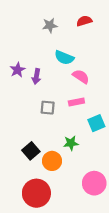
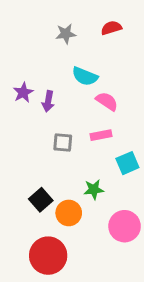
pink circle: (94, 183) -> (125, 226), moved

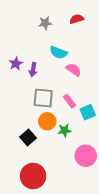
pink rectangle: (101, 135) -> (70, 101), moved, turned 64
gray square: (63, 142) -> (43, 98), size x1.5
orange circle: (69, 213) -> (47, 121), moved

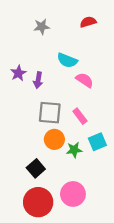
gray star: (45, 23) -> (42, 27), moved
cyan square: (88, 112) -> (97, 142), moved
black square: (28, 138) -> (36, 168), moved
pink circle: (86, 156) -> (73, 194), moved

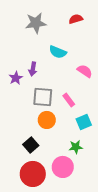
gray star: (42, 27) -> (36, 23), size x1.5
purple star: (18, 73) -> (16, 78), moved
pink semicircle: (85, 80) -> (85, 71), moved
green star: (74, 150) -> (76, 147), moved

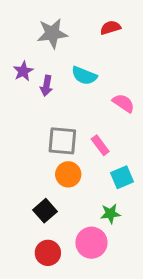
purple arrow: (33, 69) -> (46, 86), moved
purple star: (16, 78) -> (23, 71), moved
red circle: (33, 174) -> (48, 253), size x0.7

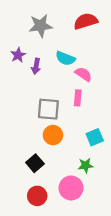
red semicircle: (110, 28) -> (86, 21), size x1.5
pink semicircle: (123, 103) -> (83, 74), moved
pink rectangle: (100, 145) -> (78, 98), moved, turned 42

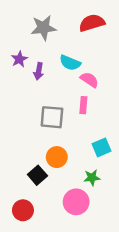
orange circle: (53, 135) -> (57, 157), moved
red circle: (37, 196) -> (23, 210), moved

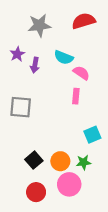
gray square: (52, 117) -> (21, 107), moved
orange circle: (57, 157) -> (60, 161), moved
red circle: (23, 210) -> (36, 192), moved

